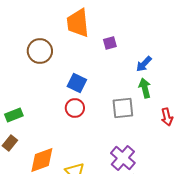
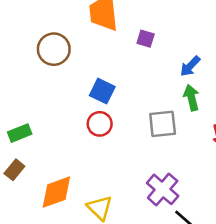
purple square: (110, 43) -> (146, 39), turned 32

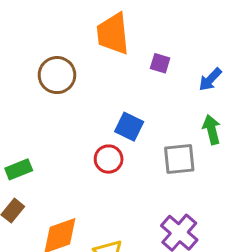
blue arrow: (190, 66) -> (210, 79), moved
blue square: (102, 91) -> (129, 127), moved

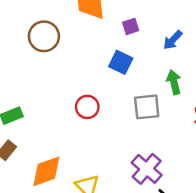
purple square: (160, 63) -> (131, 26), turned -35
blue square: (129, 127) -> (121, 62), moved

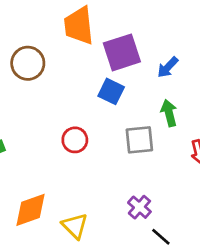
purple square: (131, 26) -> (122, 52), size x2.0
purple cross: (147, 169) -> (139, 207), size x0.7

